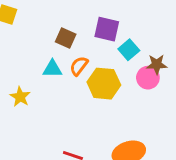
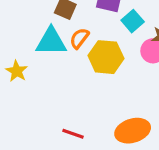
cyan triangle: (52, 69) -> (51, 41), size x1.5

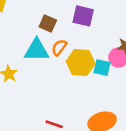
cyan square: (133, 21) -> (102, 68), moved, turned -36

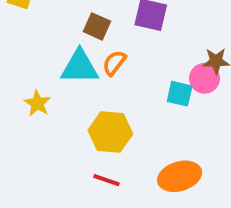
yellow hexagon: (81, 63) -> (110, 132), moved

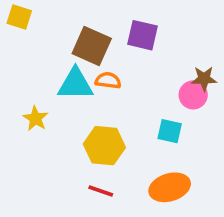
brown square: (97, 26) -> (92, 46), size x1.5
orange semicircle: (114, 63) -> (108, 80), turned 60
cyan square: (180, 94) -> (170, 131), moved

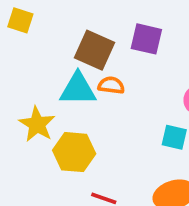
yellow star: (36, 118) -> (37, 124), size x1.4
yellow hexagon: (104, 146) -> (74, 152), moved

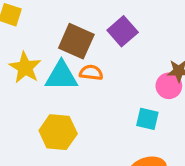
purple square: (146, 39) -> (123, 31), turned 36
yellow star: (37, 124) -> (25, 68), moved

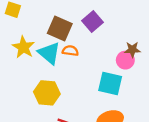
cyan triangle: (61, 76) -> (49, 53), turned 40
cyan square: (147, 119) -> (110, 84), size x1.5

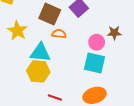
cyan triangle: (49, 53) -> (40, 53), moved, turned -35
pink circle: (125, 60) -> (97, 42), moved

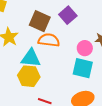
orange semicircle: (59, 34) -> (49, 40), size x1.5

